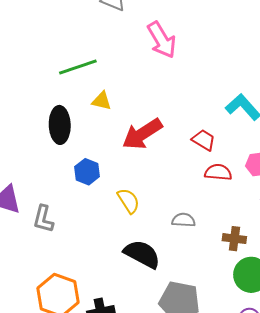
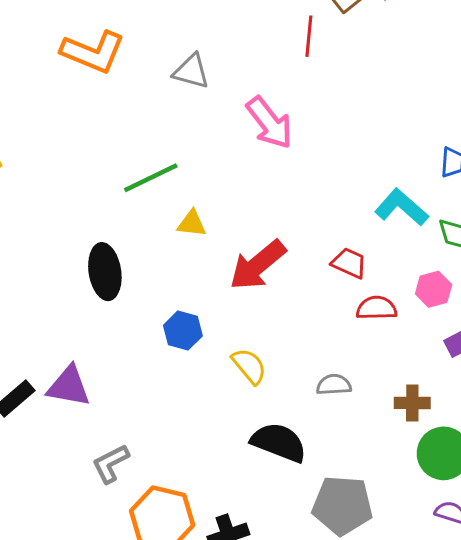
black ellipse: (60, 125) -> (105, 272), moved
gray L-shape: (43, 219) -> (111, 464), moved, turned 56

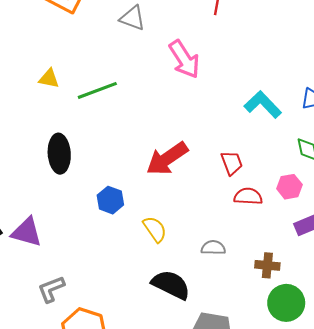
cyan L-shape: (401, 207) -> (263, 105), moved
yellow triangle: (192, 224) -> (49, 79), moved
red trapezoid: (349, 263) -> (232, 163), turned 40

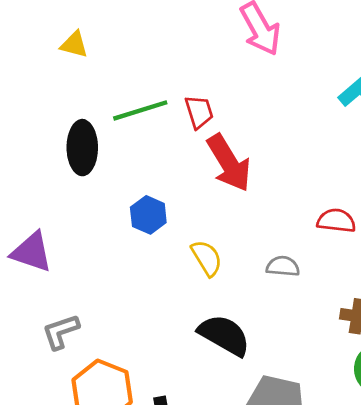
green line: (97, 90) -> (140, 110), moved
red arrow: (167, 159) -> (229, 163), turned -90
red trapezoid: (232, 163) -> (199, 112), moved
gray semicircle: (213, 248) -> (283, 266), moved

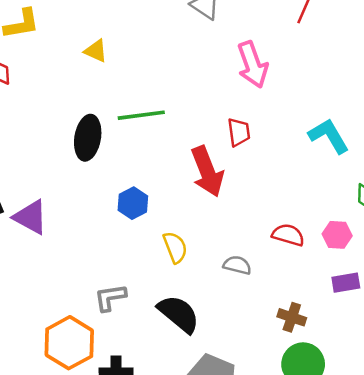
red trapezoid: (199, 112) -> (239, 132), moved
gray L-shape: (61, 332) -> (110, 297), moved

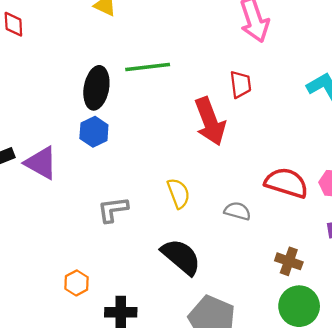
blue hexagon: (133, 203) -> (94, 132), moved
red semicircle: (288, 235) -> (286, 183), size x1.4
gray L-shape: (110, 297) -> (113, 209), moved
orange hexagon: (69, 343) -> (76, 283), size x0.5

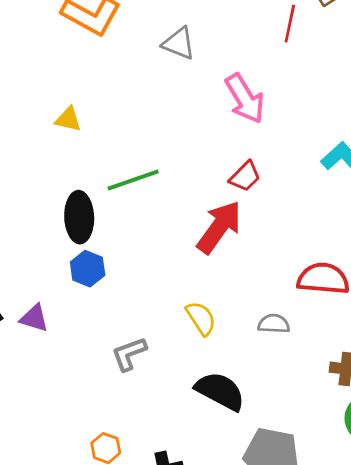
red trapezoid: (240, 84) -> (245, 176), turned 64
red arrow: (210, 121) -> (219, 227), turned -111
purple triangle: (41, 163) -> (34, 318), size x0.7

